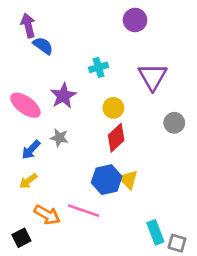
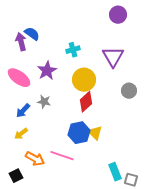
purple circle: (135, 20) -> (118, 15), moved
purple arrow: (28, 25) -> (21, 42), moved
yellow circle: (113, 108) -> (84, 80), size x1.5

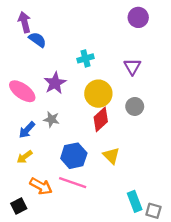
purple arrow: (21, 42) -> (25, 22), moved
purple triangle: (113, 57) -> (132, 67), size x0.7
gray circle: (129, 91) -> (135, 106), moved
blue hexagon: (79, 133) -> (74, 156), moved

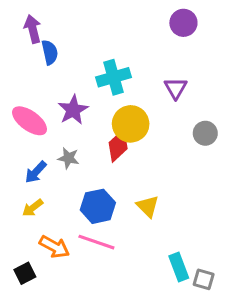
blue semicircle: (37, 40) -> (50, 52), turned 42
cyan cross: (86, 58) -> (114, 77), size x1.5
gray circle: (135, 106) -> (205, 133), moved
red diamond: (101, 119) -> (118, 146), moved

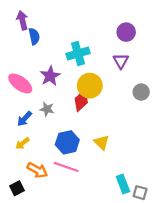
purple circle: (183, 23) -> (126, 32), moved

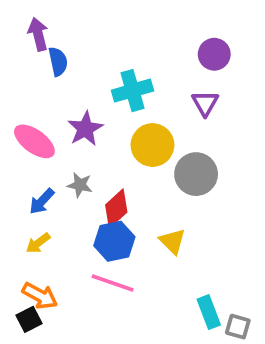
gray circle: (141, 92) -> (196, 174), moved, size x1.5
red diamond: (81, 101) -> (116, 209), moved
orange arrow: (37, 170) -> (40, 296), moved

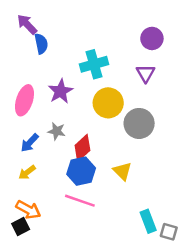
purple arrow: (38, 34) -> (27, 24), turned -30
pink ellipse: (34, 141) -> (24, 100), turned 72

